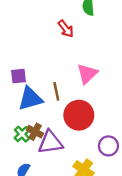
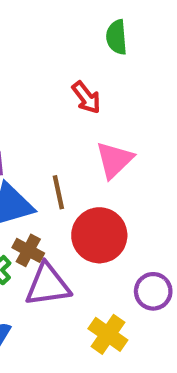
red arrow: (66, 29) -> (86, 97), moved
brown cross: (35, 132) -> (28, 250), moved

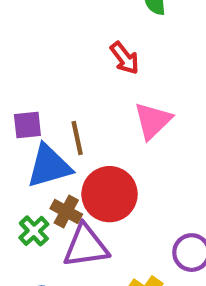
brown line: (58, 192) -> (77, 138), moved
red circle: (99, 235) -> (110, 194), moved

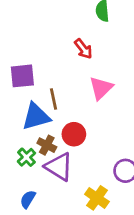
purple square: (27, 125) -> (22, 76), moved, size x1.4
red circle: (110, 194) -> (74, 134), size x0.7
purple triangle: (86, 246) -> (59, 167), turned 40

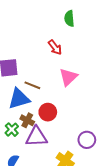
brown line: (54, 99) -> (32, 85), turned -56
purple triangle: (59, 167) -> (36, 137), turned -35

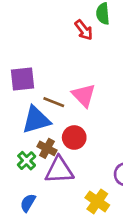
red arrow: (55, 47) -> (84, 30), moved
pink triangle: (68, 77) -> (84, 95), moved, turned -30

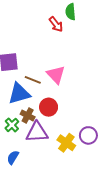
yellow cross: (97, 201) -> (66, 143), moved

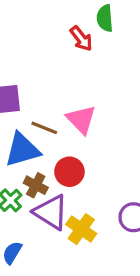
purple triangle: (37, 132) -> (51, 212), turned 35
yellow cross: (66, 143) -> (81, 229), moved

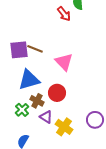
brown line: (44, 128) -> (35, 49), moved
purple triangle: (51, 212) -> (46, 117), size x0.6

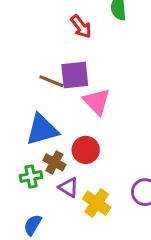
red arrow: (64, 14) -> (81, 27), moved
purple square: (19, 50) -> (75, 75), moved
green cross: (22, 110) -> (31, 176), turned 32

